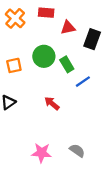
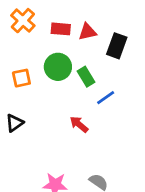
red rectangle: (46, 13) -> (61, 29), moved
red arrow: (52, 103) -> (79, 124), moved

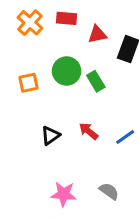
red rectangle: (61, 29) -> (67, 18), moved
blue line: (106, 98) -> (125, 137), moved
black triangle: (14, 123) -> (50, 135), moved

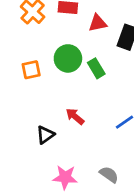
red arrow: (89, 131) -> (75, 116), moved
black triangle: (50, 135) -> (45, 135), moved

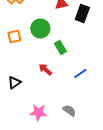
green rectangle: (96, 68) -> (60, 47), moved
black triangle: (45, 135) -> (14, 82), moved

